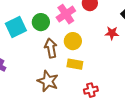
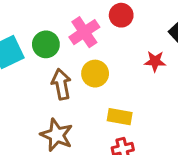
yellow rectangle: (75, 64) -> (120, 117), moved

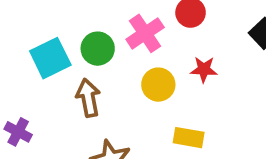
red star: (155, 61) -> (204, 69), moved
brown arrow: (61, 84) -> (88, 98), moved

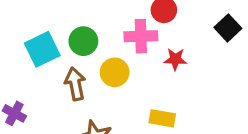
pink cross: (145, 33) -> (141, 36), moved, turned 32
yellow circle: (158, 85) -> (115, 72), moved

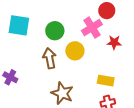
pink cross: (141, 36) -> (92, 28), turned -30
cyan square: (42, 49) -> (19, 25), moved, turned 35

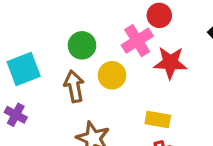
cyan square: (19, 25) -> (24, 69), moved, turned -30
red star: (114, 42) -> (170, 63), size x1.5

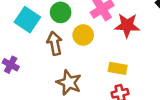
cyan square: (24, 69) -> (27, 20), moved, turned -35

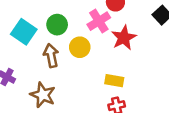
red star: (127, 25) -> (124, 38), turned -30
brown star: (69, 83) -> (43, 95), moved

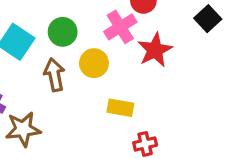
yellow rectangle: (114, 81) -> (120, 108), moved
brown star: (43, 95) -> (23, 129), moved, turned -30

